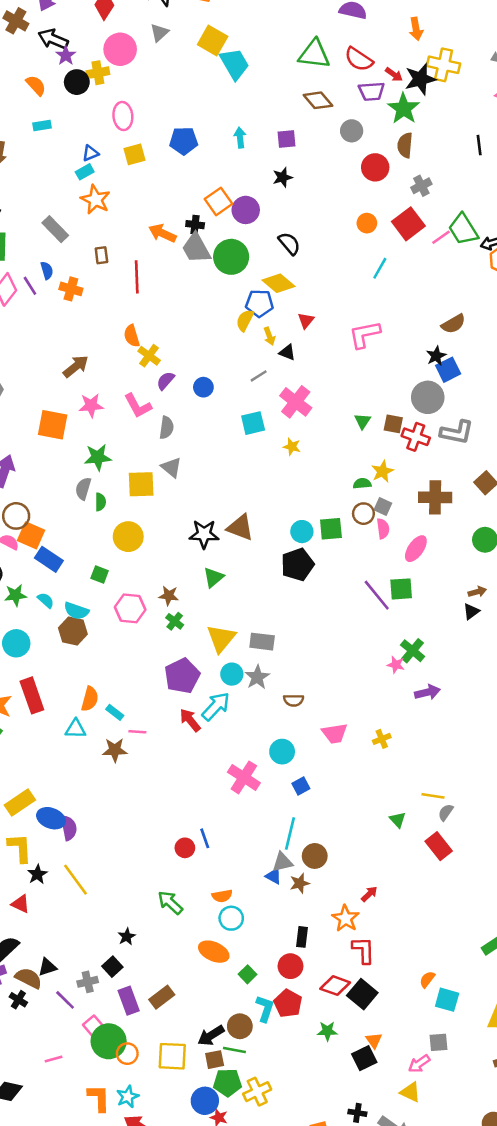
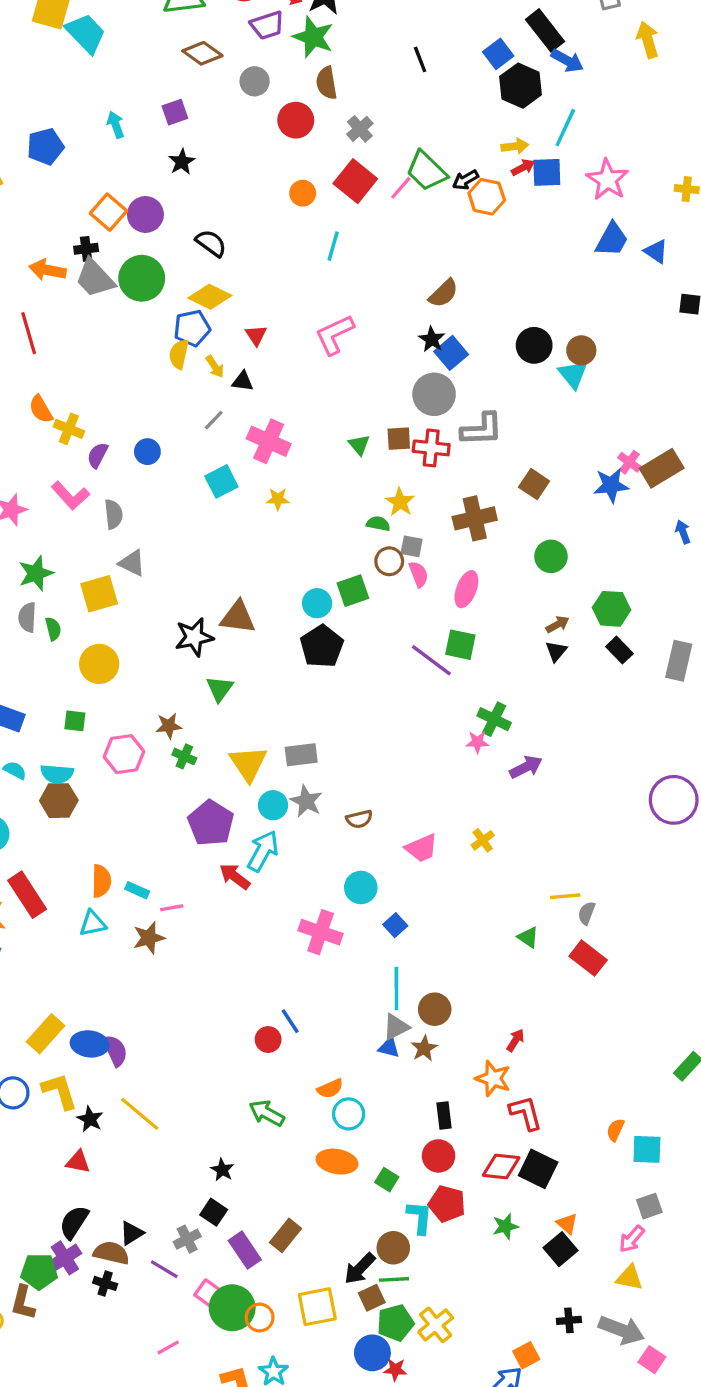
green semicircle: (362, 483) -> (378, 524), turned 30
green square: (401, 589) -> (460, 645), turned 30

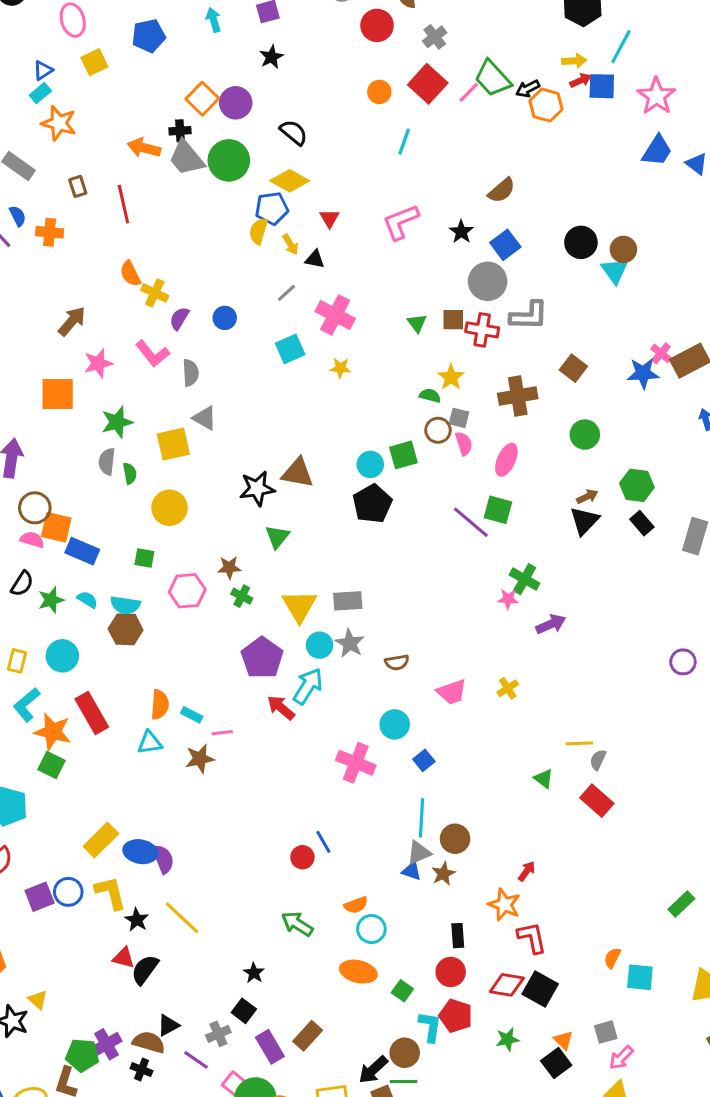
black star: (432, 339) -> (461, 232), moved
black triangle: (556, 651) -> (584, 521), size x1.5
purple circle: (674, 800) -> (683, 662), size x0.6
gray square: (649, 1206) -> (606, 1032), moved
black semicircle: (74, 1222) -> (145, 970), moved

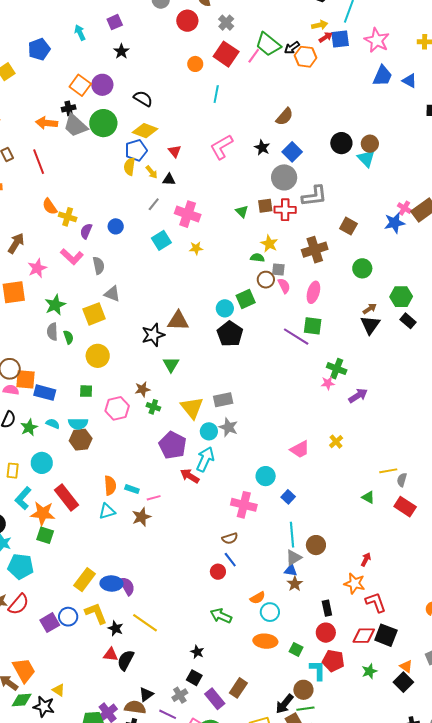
brown semicircle: (397, 662) -> (230, 538), moved
brown star: (443, 874) -> (295, 584), moved

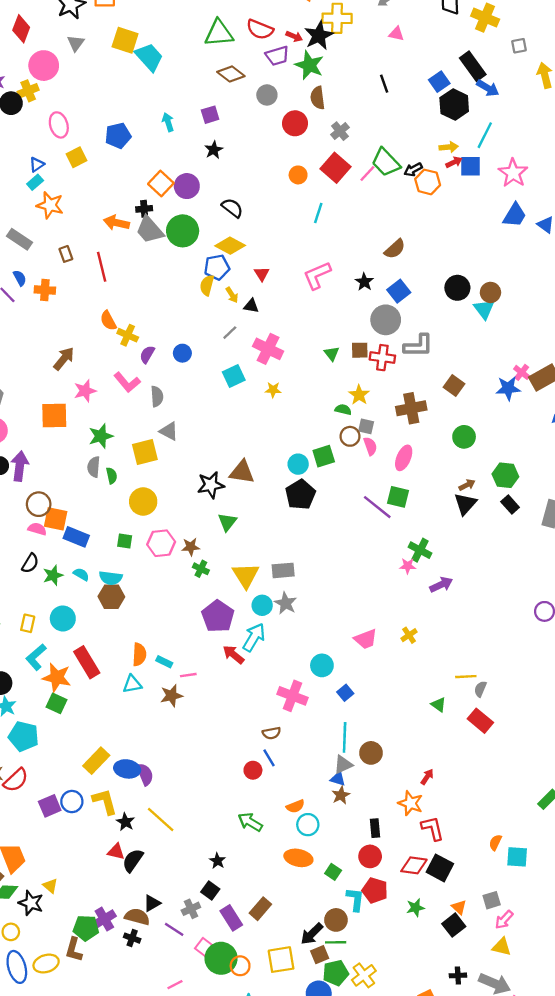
pink hexagon: (117, 408) -> (161, 543), moved

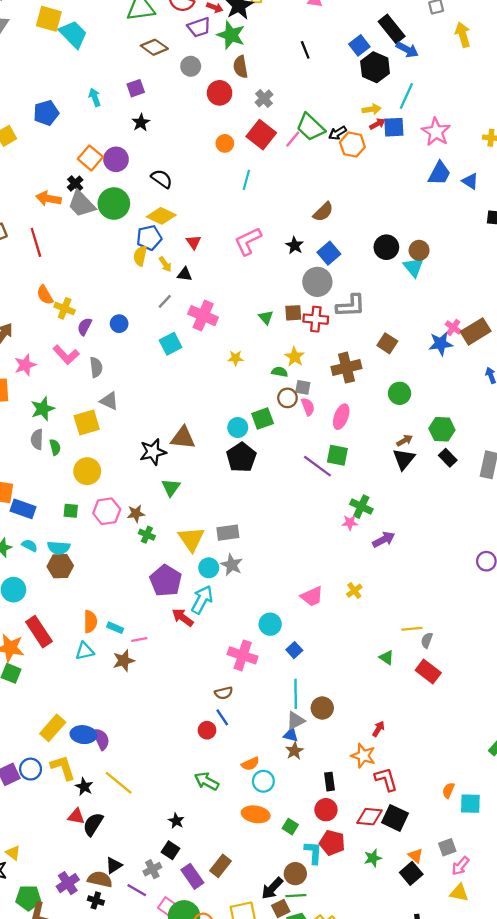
black cross: (144, 209) -> (75, 184), turned -35
yellow star: (273, 390) -> (236, 358), moved
green pentagon: (86, 928) -> (28, 898), moved

